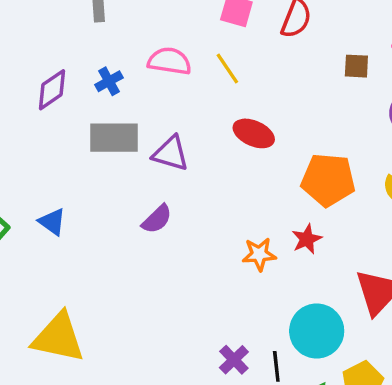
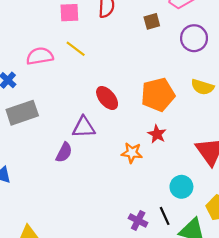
red ellipse: (254, 133) -> (107, 98), moved, turned 45
purple triangle: (171, 153) -> (84, 127), moved
orange star: (259, 254) -> (132, 153), turned 30
cyan circle: (317, 331) -> (181, 187), size x0.7

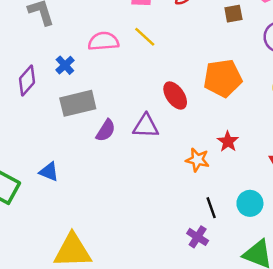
orange pentagon: (158, 95) -> (223, 78), moved
purple semicircle: (64, 152) -> (106, 130), moved
black line: (165, 216) -> (211, 208), moved

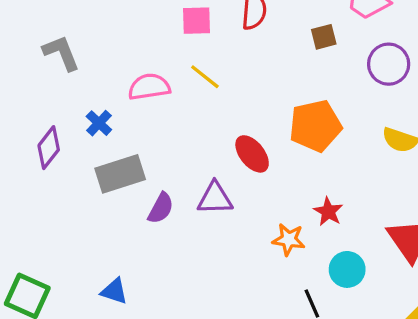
blue triangle: (49, 172) -> (114, 291), moved
cyan circle: (250, 203) -> (347, 269), moved

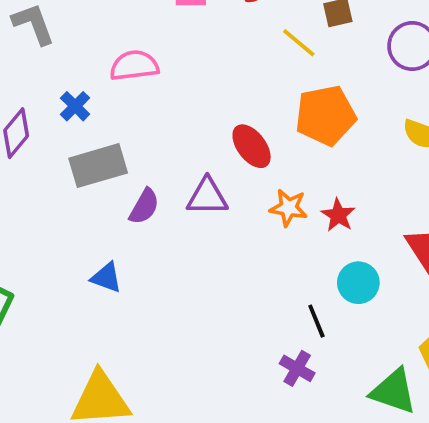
yellow line: (205, 77) -> (299, 43), moved
orange star: (289, 239) -> (289, 208), moved
blue triangle: (114, 291) -> (106, 278), moved

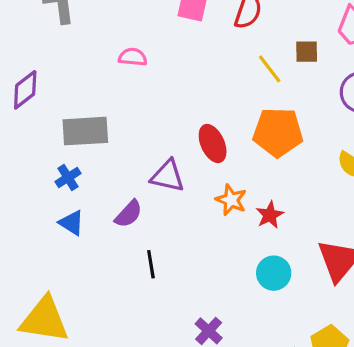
pink semicircle: (134, 66) -> (133, 57), size x0.7
blue cross: (75, 106) -> (68, 177), moved
purple semicircle: (144, 207) -> (129, 214), moved
black line: (316, 321) -> (151, 264), moved

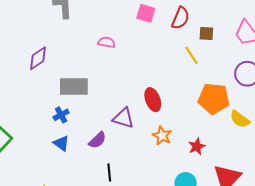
brown square: (307, 52) -> (206, 33), moved
orange pentagon: (278, 132) -> (214, 99), moved
red star: (270, 215) -> (197, 146), moved

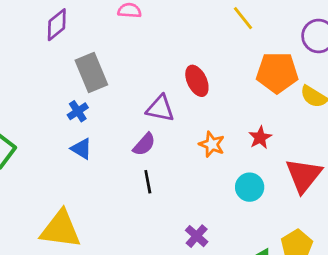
purple diamond: (38, 58) -> (57, 25), moved
gray rectangle: (74, 87) -> (91, 73), turned 72
orange star: (162, 136) -> (212, 144), moved
purple semicircle: (97, 140) -> (144, 144), moved

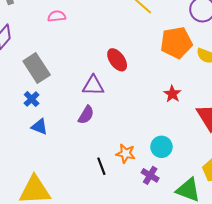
orange star: (212, 144) -> (126, 154), moved
black line: (148, 182) -> (101, 166), moved
cyan circle: (250, 187) -> (161, 147), moved
purple cross: (197, 236) -> (150, 175), moved

